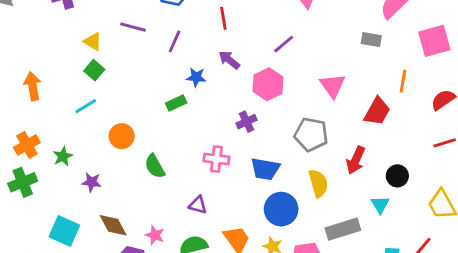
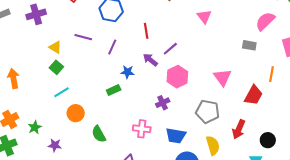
purple line: (284, 44) -> (170, 49), moved
cyan line: (86, 106) -> (62, 92), moved

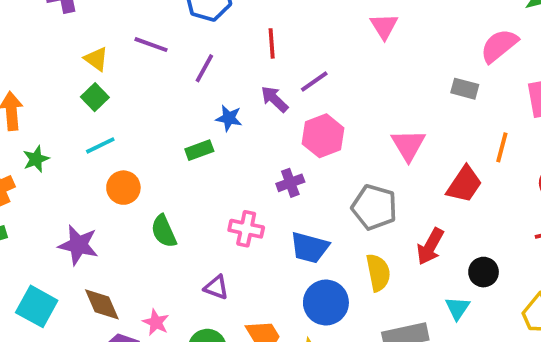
green star: (35, 127) -> (36, 159), moved
purple star: (55, 145) -> (78, 245), size x1.5

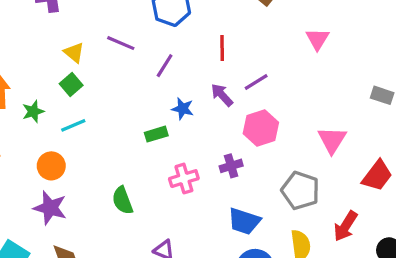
green star: (36, 159) -> (33, 111), moved
orange circle: (123, 188) -> (51, 166), moved
pink cross: (246, 229) -> (184, 179), moved, turned -32

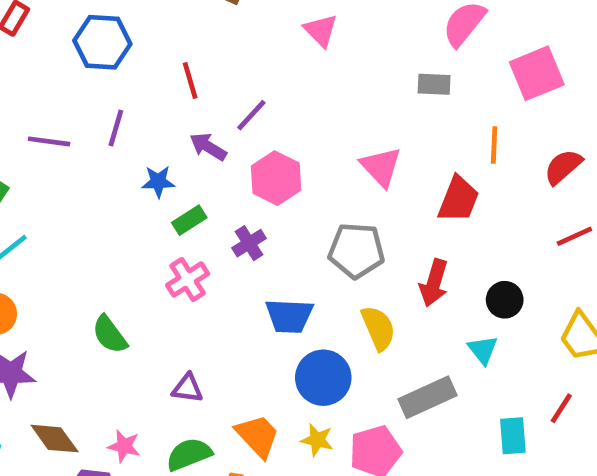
purple line: (121, 43) -> (49, 141), moved
green rectangle: (156, 134) -> (189, 220), moved

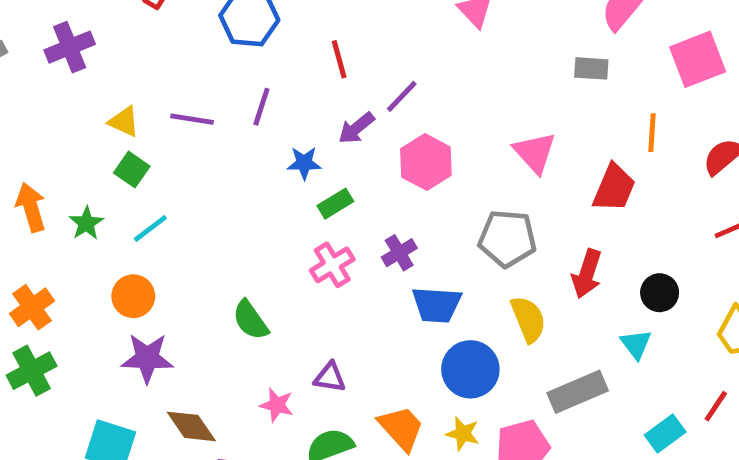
purple arrow: (208, 147) -> (356, 128), turned -72
purple cross: (249, 243) -> (399, 253), moved
cyan rectangle: (513, 436) -> (665, 434), turned 57
pink star: (124, 446) -> (277, 405), moved

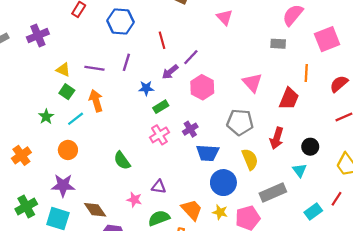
orange arrow: (31, 207) -> (96, 101), moved
purple star: (147, 358) -> (63, 185), moved
green cross: (32, 371) -> (26, 206), moved

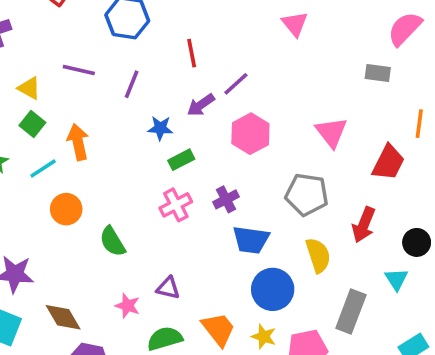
purple line: (94, 68) -> (79, 70), moved
orange circle: (68, 150) -> (66, 209), moved
gray rectangle: (273, 193) -> (351, 312), turned -50

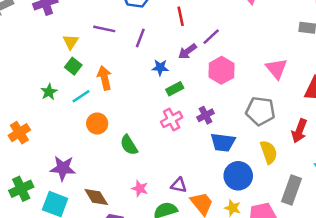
yellow triangle: (29, 88) -> (71, 42), turned 35
purple triangle: (168, 288) -> (179, 185), moved

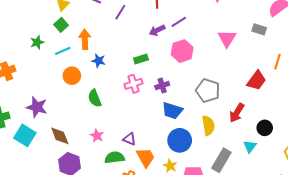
blue star: (160, 68) -> (99, 61), moved
pink triangle: (276, 69) -> (227, 38), moved

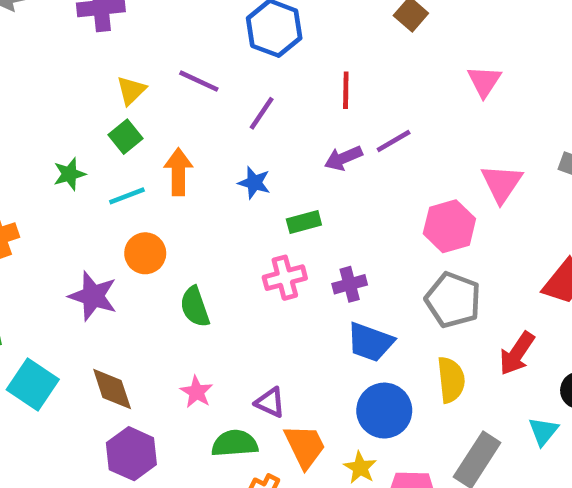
pink hexagon: (182, 51) -> (449, 226), moved
blue star: (99, 61) -> (254, 183), moved
purple star: (37, 107) -> (93, 296), moved

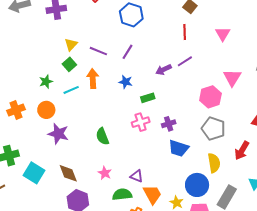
purple line: (199, 81) -> (98, 51), moved
red line: (346, 90) -> (185, 32), moved
orange circle: (145, 253) -> (46, 110), moved
blue circle: (384, 411) -> (197, 185), moved

